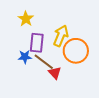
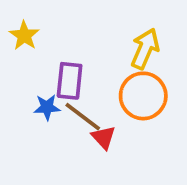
yellow star: (26, 19) -> (24, 36), moved
yellow arrow: (61, 36) -> (145, 49), moved

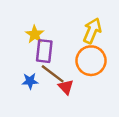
yellow star: (24, 36) -> (35, 34), moved
blue star: (47, 107) -> (30, 81), moved

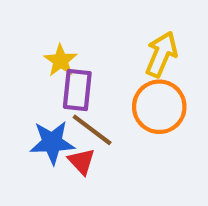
blue star: (30, 81) -> (52, 142), size x1.5
red triangle: (66, 87) -> (82, 161), moved

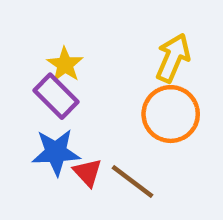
purple rectangle: (77, 90) -> (56, 96), moved, turned -51
brown line: (92, 130) -> (132, 181), moved

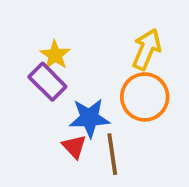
blue star: (56, 152) -> (89, 118), moved
brown line: (132, 181) -> (112, 154), turned 45

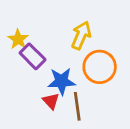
yellow arrow: (147, 49) -> (81, 35), moved
yellow star: (55, 55) -> (18, 39), moved

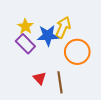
yellow star: (18, 39) -> (25, 26), moved
blue star: (61, 81) -> (48, 36), moved

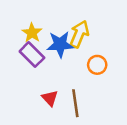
orange circle: (77, 52) -> (97, 65), size x0.6

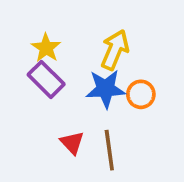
blue star: (60, 44) -> (106, 89), moved

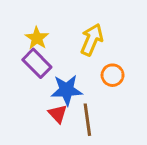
blue star: (106, 89) -> (67, 90), moved

